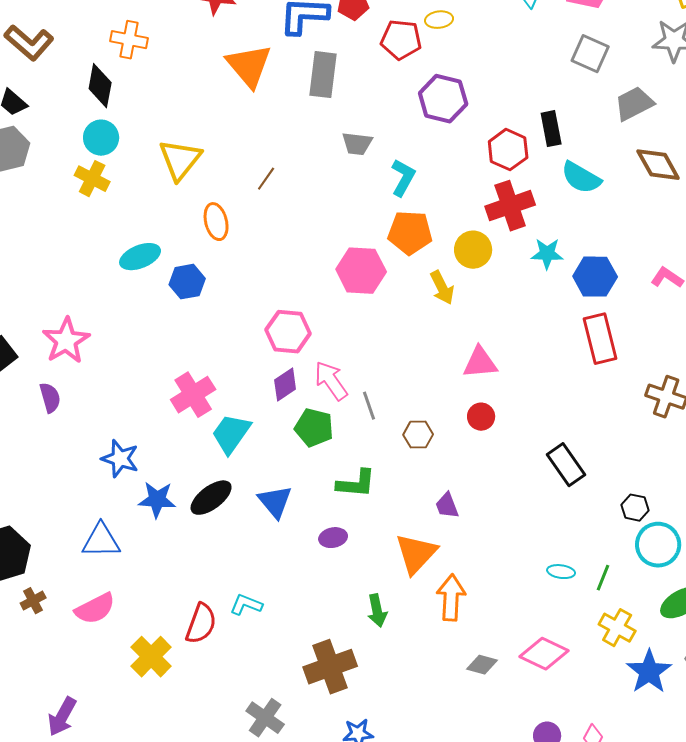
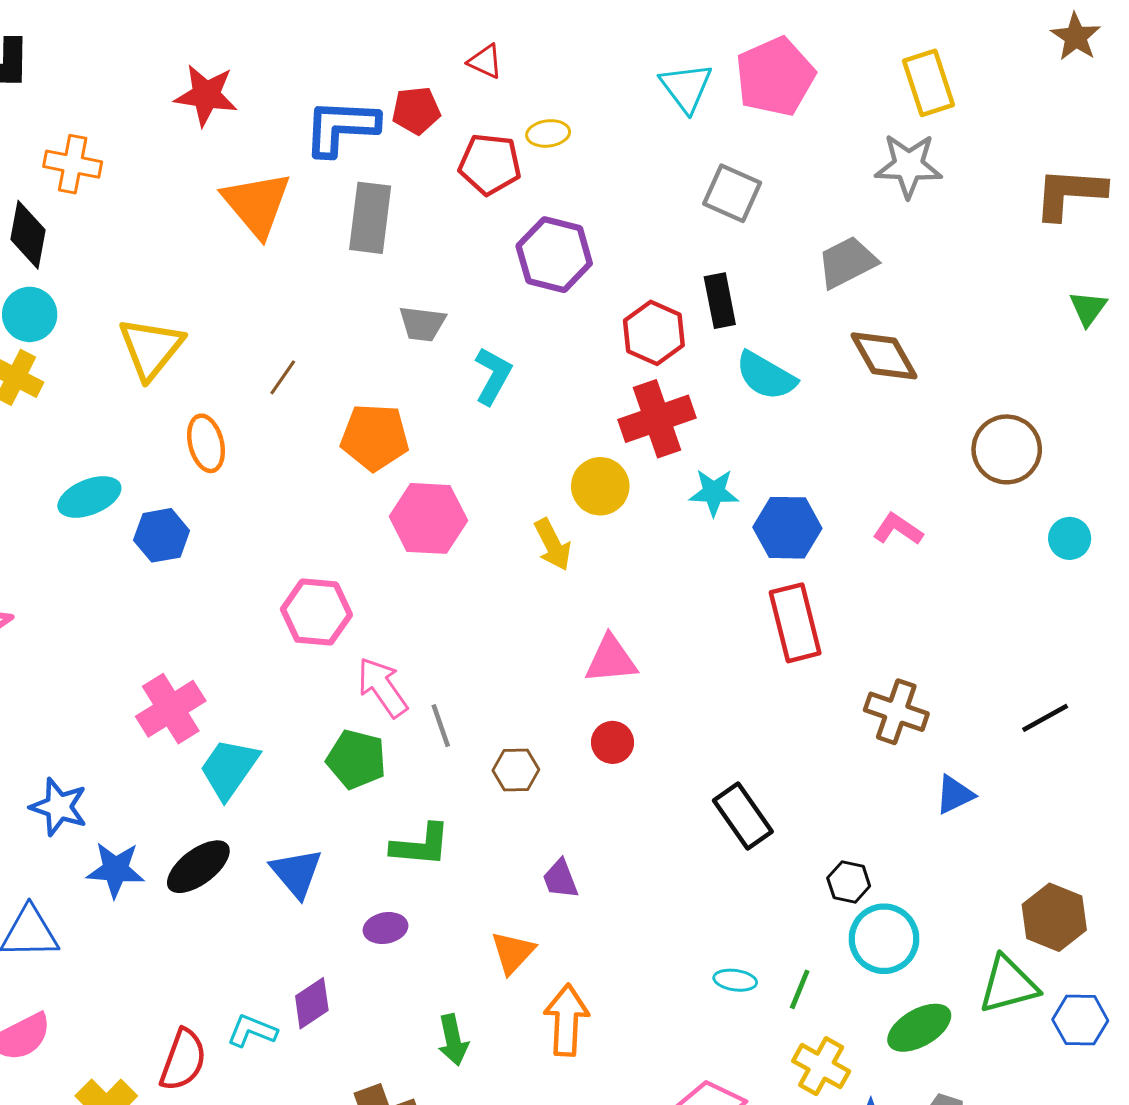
gray square: (590, 54) -> (732, 193), moved
orange pentagon: (410, 233) -> (375, 437), moved
purple diamond: (285, 385) -> (312, 1003), moved
orange triangle: (416, 554) -> (513, 953), size x0.7

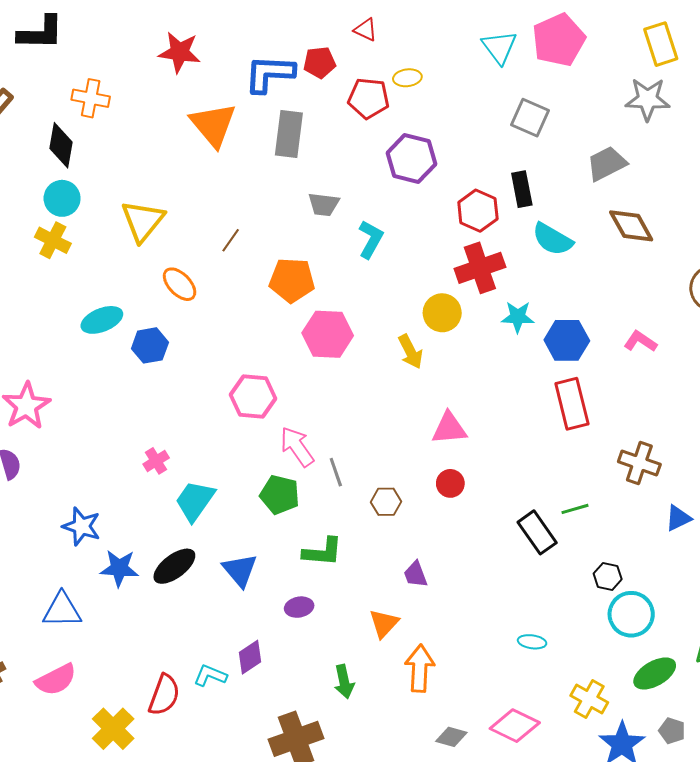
orange ellipse: (206, 443) -> (180, 284), turned -30
pink cross: (171, 709) -> (156, 461), size x0.6
green line: (800, 989) -> (575, 509), moved, turned 52

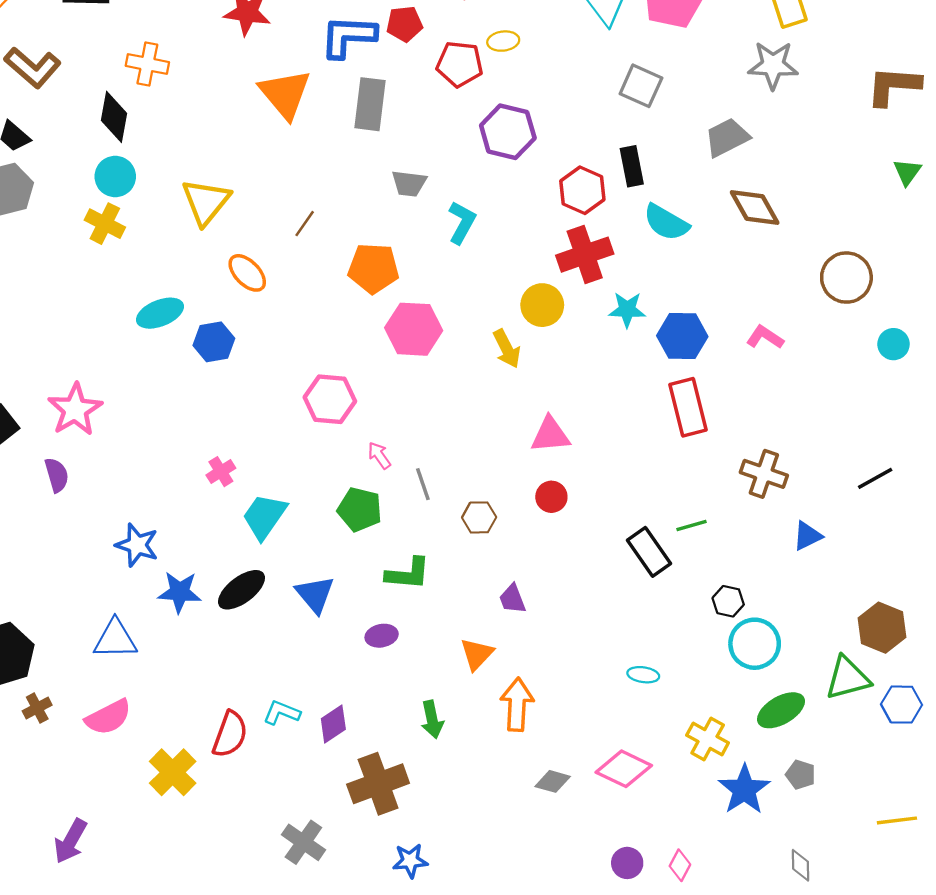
pink arrow: (297, 447) -> (379, 455), size x0.6
purple diamond: (250, 657) -> (333, 724), moved

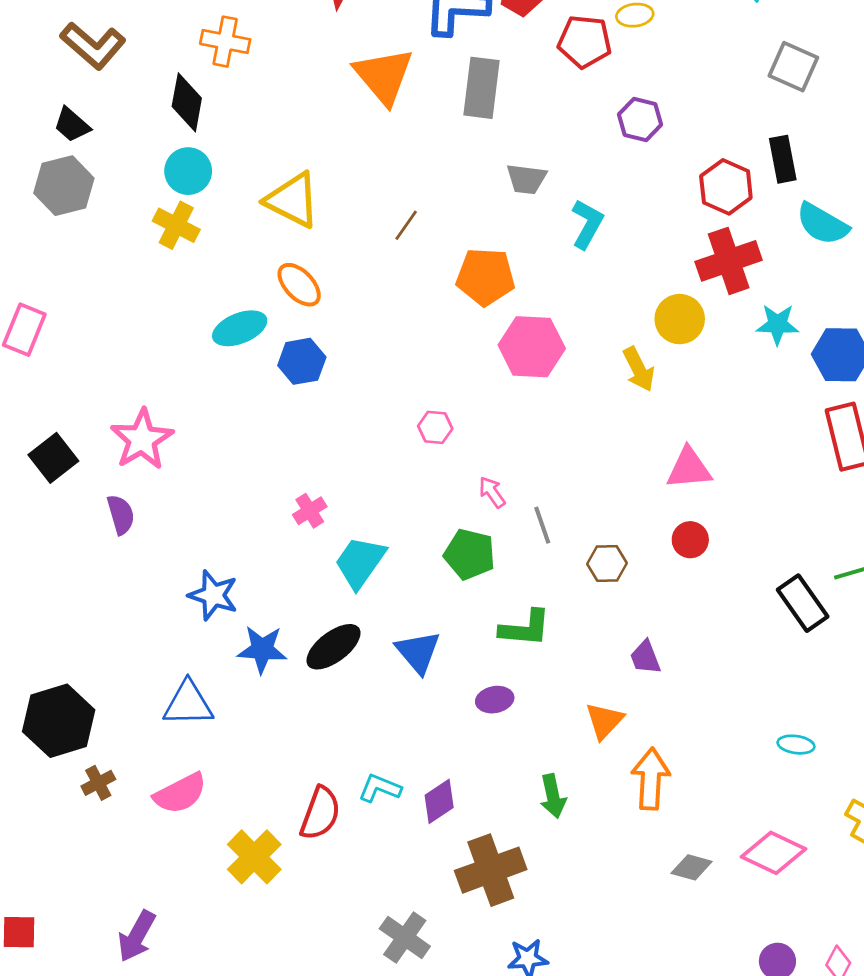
purple hexagon: (508, 132) -> (640, 120), size x0.7
yellow triangle: (206, 202) -> (293, 200), turned -42
orange ellipse: (247, 273) -> (299, 285), moved
pink hexagon: (330, 399) -> (435, 427), size x0.6

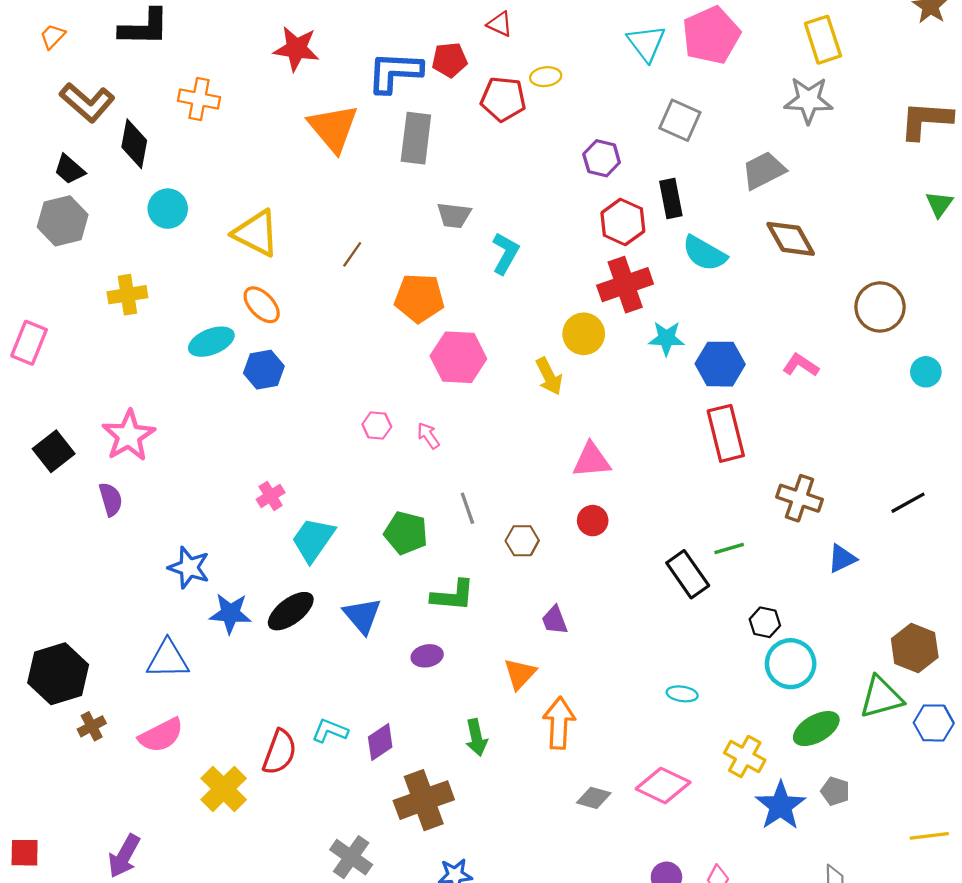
black diamond: (187, 102) -> (134, 144), moved
purple hexagon: (640, 120) -> (602, 158), moved
yellow cross: (176, 225) -> (127, 295), moved, turned -36
pink arrow: (492, 492) -> (428, 436), moved

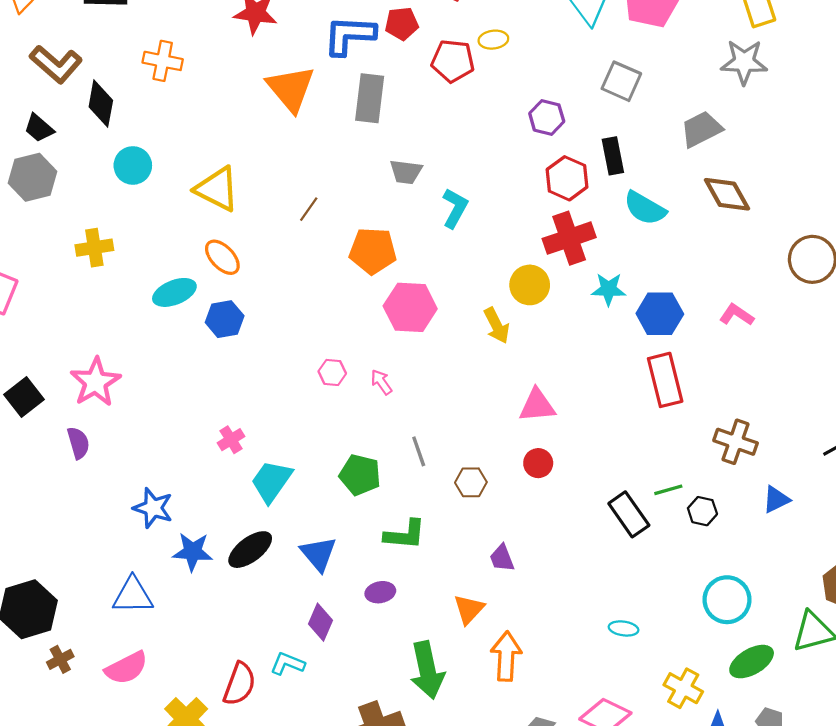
black hexagon: (765, 622) -> (702, 511), moved
green arrow: (476, 737) -> (427, 670), size x1.6
purple diamond: (380, 742) -> (321, 622), moved, turned -33

